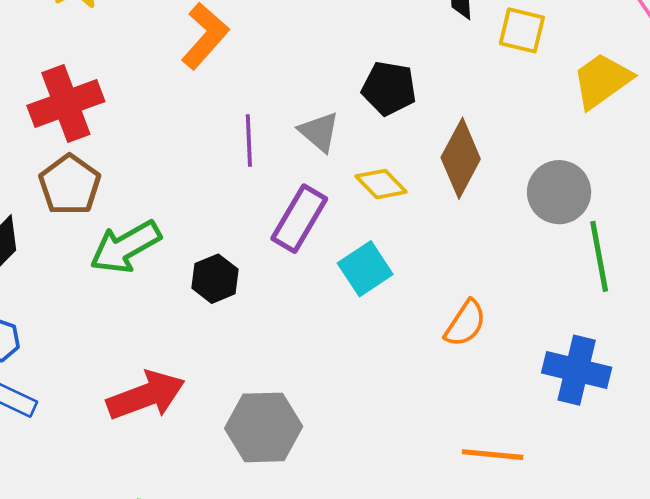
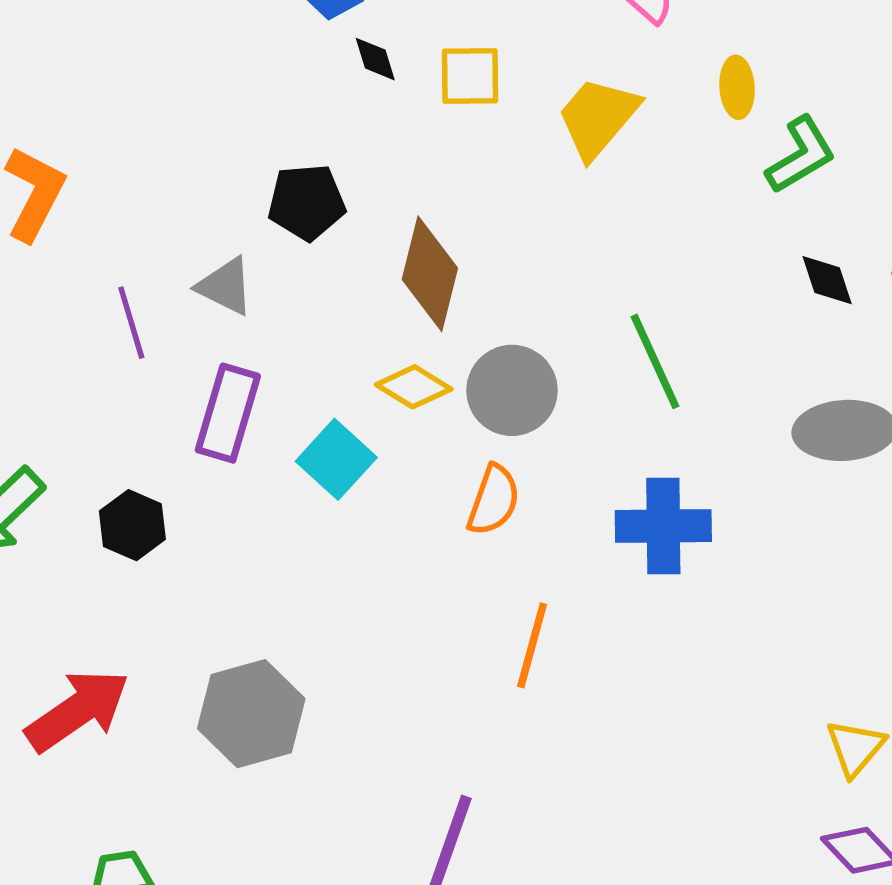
yellow diamond: (381, 184) -> (414, 387), moved
gray circle: (559, 192) -> (512, 390), moved
orange line: (493, 455) -> (532, 645), moved, turned -66

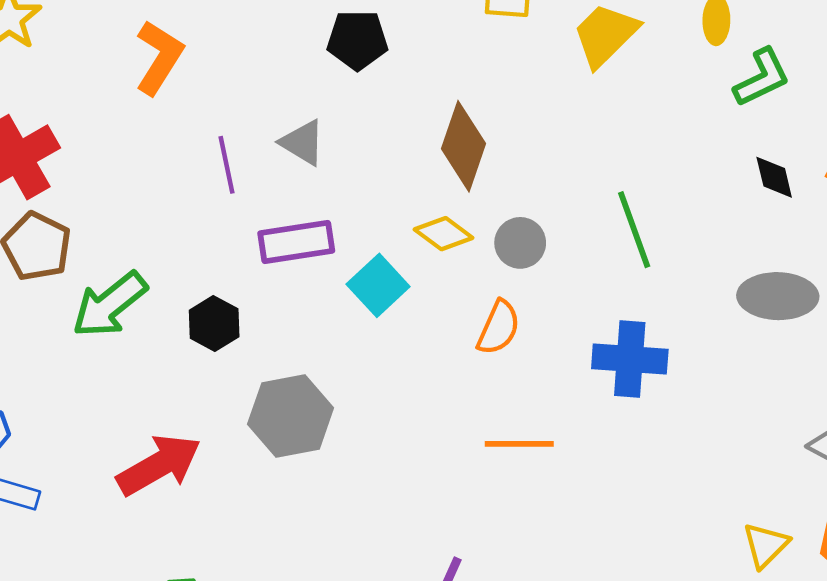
black pentagon: (307, 202) -> (357, 40), moved
gray circle: (512, 390) -> (520, 243), size x0.7
purple rectangle: (228, 413) -> (296, 242), turned 60
orange line: (532, 645) -> (519, 444), turned 70
gray hexagon: (251, 714) -> (291, 416), moved

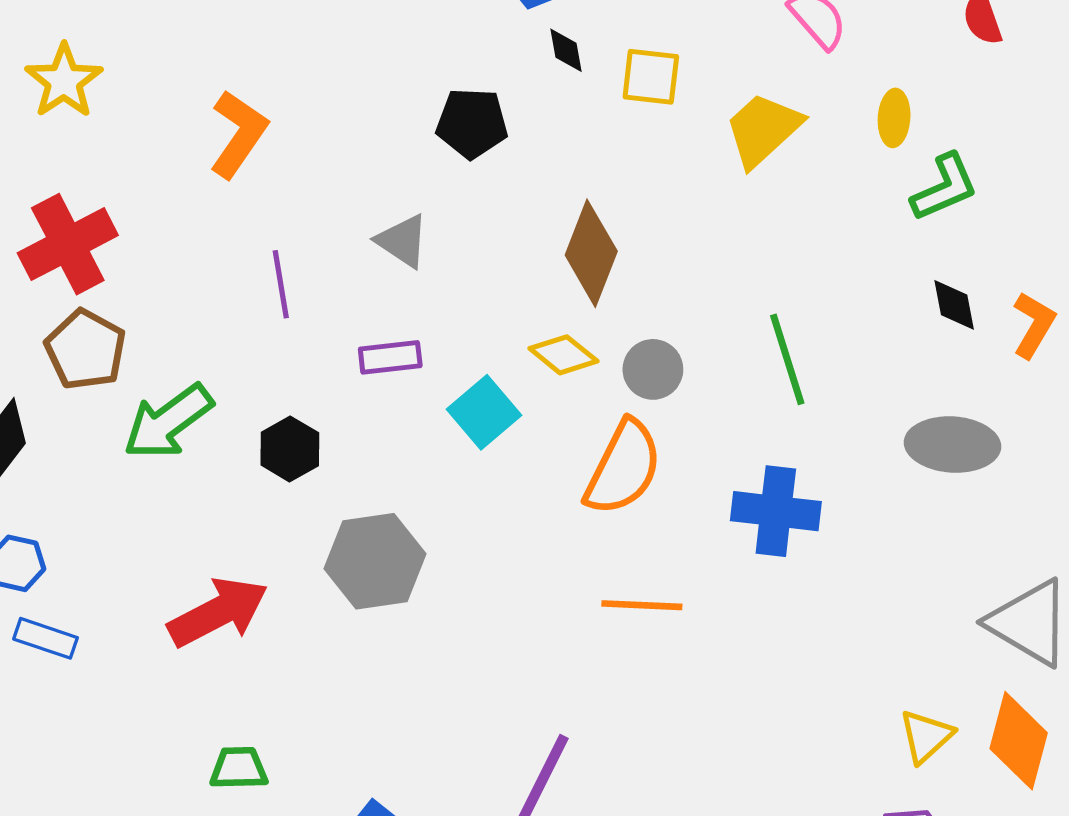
purple line: (227, 165) -> (281, 284), moved
purple rectangle: (296, 242) -> (390, 357), size x0.7
orange semicircle: (499, 328) -> (623, 468), size x1.5

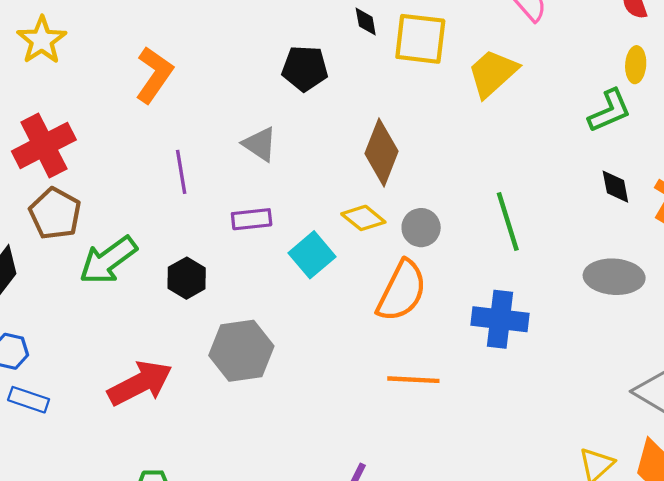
yellow square: (651, 77) -> (420, 39), size x1.4
yellow ellipse: (894, 118) -> (636, 65), moved

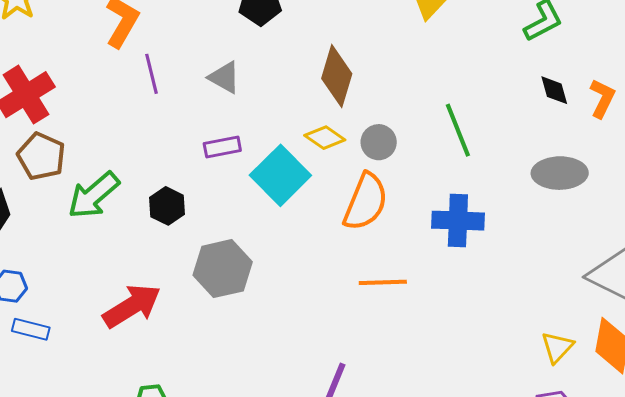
purple line: (181, 172) -> (152, 74), moved
cyan square: (312, 255) -> (280, 175), size x1.4

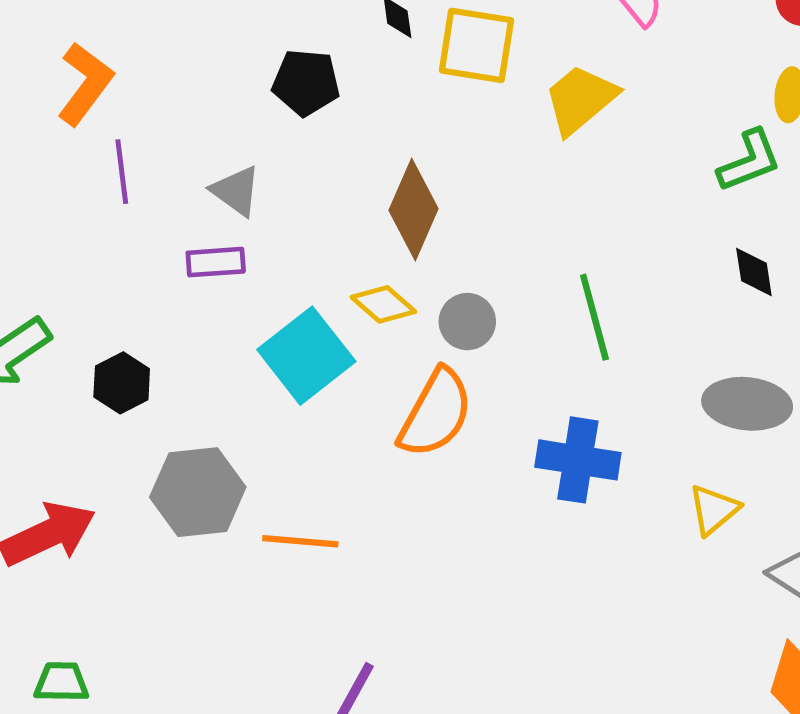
purple rectangle: (222, 147) -> (216, 262), moved
orange line: (383, 282) -> (300, 541), moved
yellow triangle: (557, 347) -> (714, 510), moved

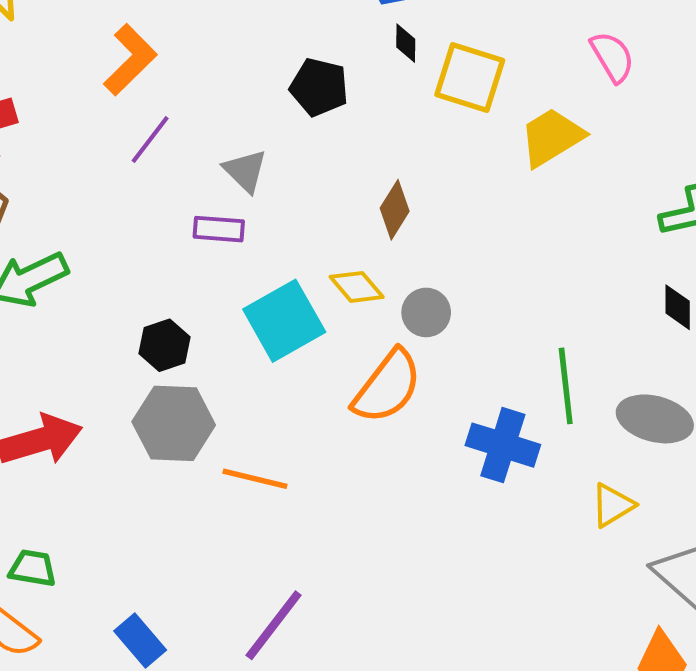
purple line: (122, 172) -> (150, 140), turned 36
brown diamond: (413, 210) -> (395, 210), size x0.7
green line: (594, 317) -> (566, 386), moved
black hexagon: (122, 383) -> (164, 345), moved

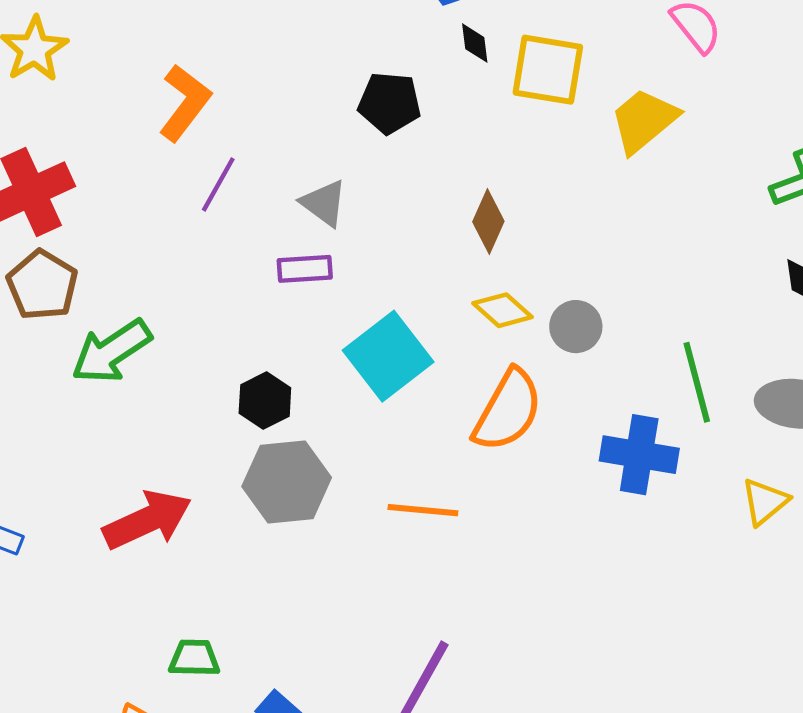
yellow diamond: (357, 287) -> (503, 310), moved
gray circle: (426, 312) -> (576, 327), moved
orange line: (255, 479) -> (423, 510), moved
green trapezoid: (32, 568) -> (194, 658), moved

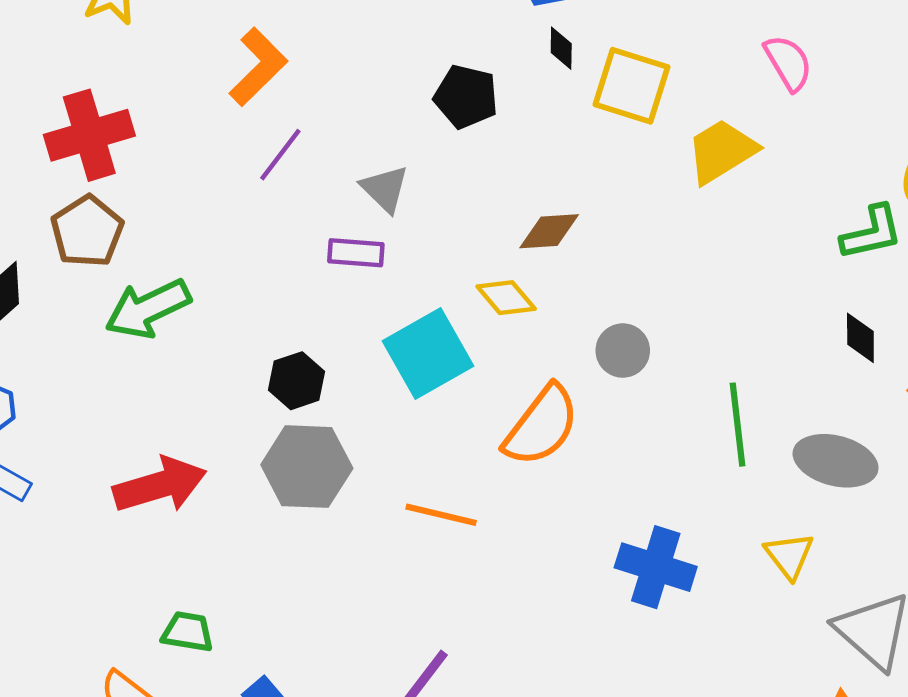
brown diamond: (488, 222) -> (549, 231), turned 54
yellow diamond: (503, 310) -> (506, 298), moved
blue cross: (639, 455) -> (656, 567), moved
yellow triangle: (765, 502) -> (789, 556), turned -36

